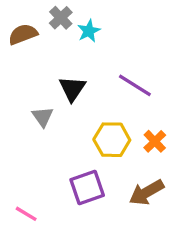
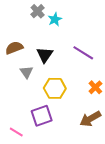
brown semicircle: (23, 34) -> (14, 48), moved
yellow hexagon: (112, 140) -> (55, 88), moved
purple square: (87, 187) -> (42, 116), moved

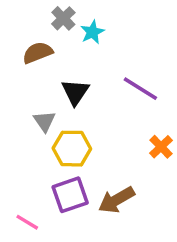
brown semicircle: (14, 48) -> (38, 53), moved
yellow hexagon: (55, 88) -> (72, 149), moved
brown arrow: (90, 119) -> (116, 200), moved

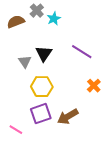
brown semicircle: (38, 53) -> (16, 22), moved
gray triangle: (44, 121) -> (25, 62), moved

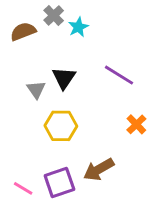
purple square: (41, 114) -> (59, 182), moved

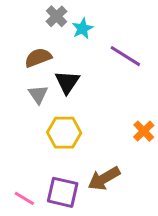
brown semicircle: (23, 31) -> (38, 58), moved
purple line: (119, 75) -> (125, 56), moved
purple square: (59, 182) -> (63, 192), turned 32

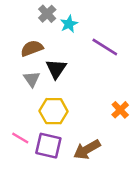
purple square: (63, 192) -> (48, 146), moved
pink line: (24, 198) -> (20, 138), moved

